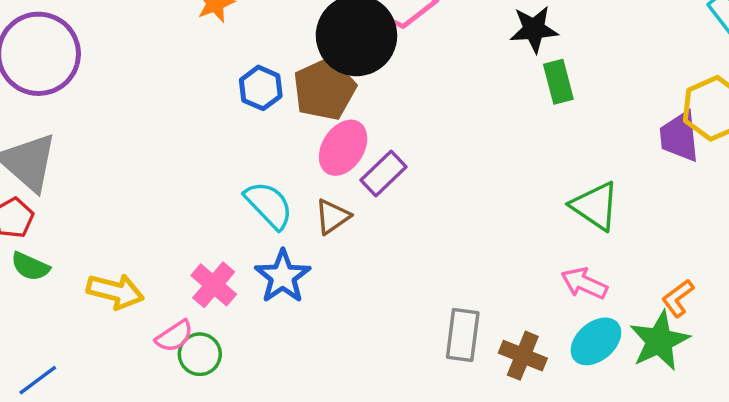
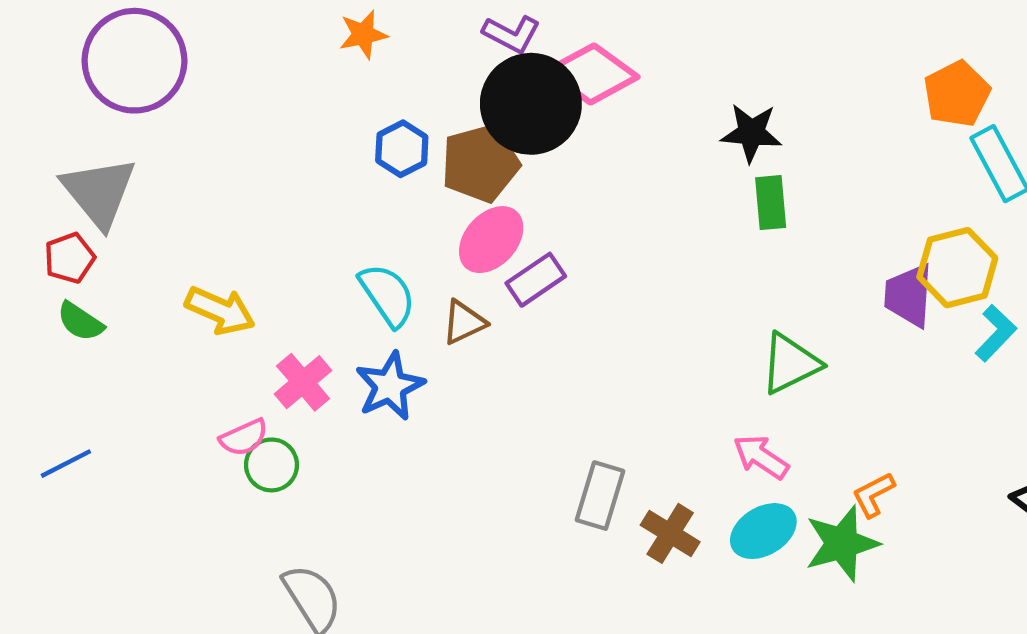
green triangle: (595, 206) -> (790, 364), turned 50
yellow arrow: (115, 291) -> (220, 310), moved

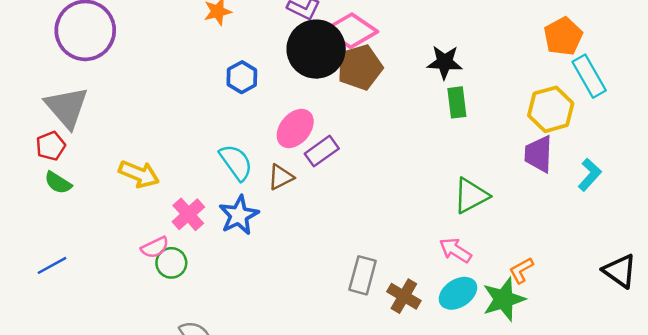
brown pentagon: (480, 163) -> (360, 67), moved
yellow hexagon: (957, 268) -> (551, 109), moved

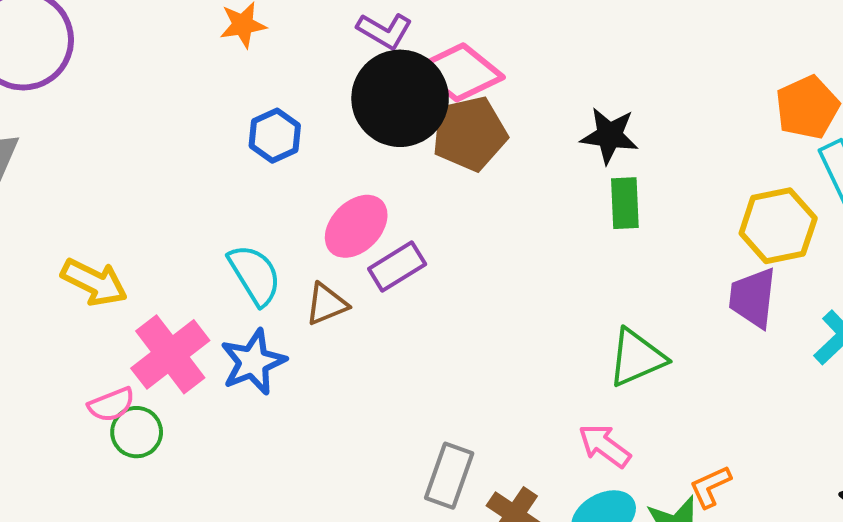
pink cross: (188, 214) -> (170, 354), size x1.4

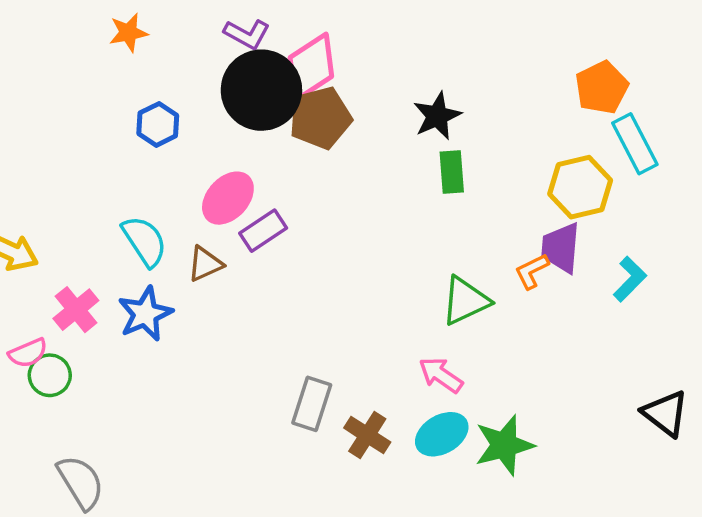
pink diamond: (460, 72) -> (311, 67), turned -70
black star: (609, 135) -> (437, 116), turned -30
pink cross: (170, 354) -> (76, 310), size x0.7
orange L-shape: (710, 487) -> (532, 271), moved

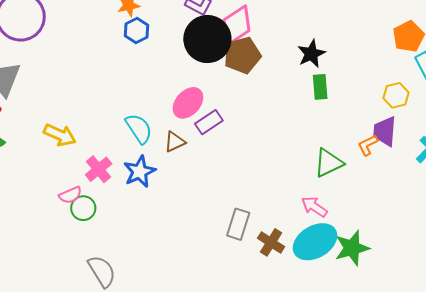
blue hexagon: (158, 124) -> (137, 31), moved
yellow hexagon: (580, 187) -> (396, 95), size x0.7
cyan ellipse: (442, 434) -> (315, 242), size x1.4

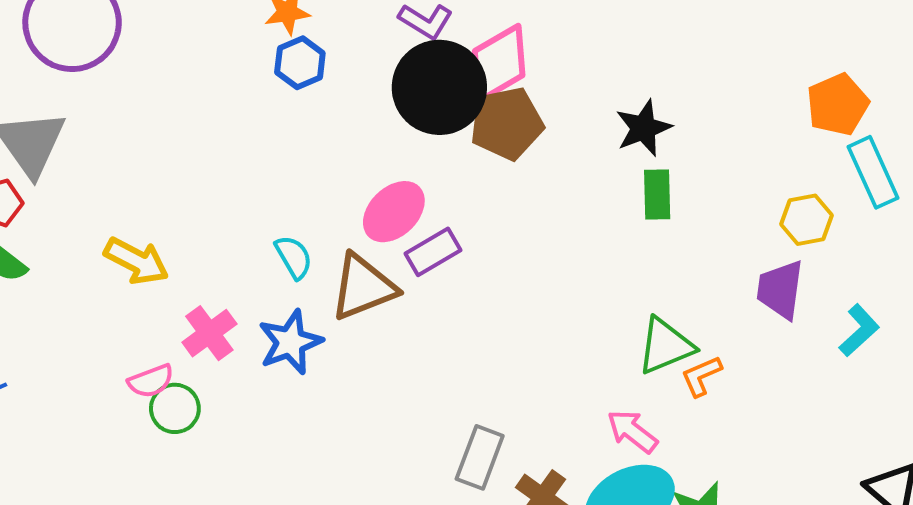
cyan semicircle: (139, 129) -> (294, 257), size x0.7
brown triangle: (175, 142) -> (363, 287), size x1.6
orange L-shape: (368, 145) -> (701, 376), moved

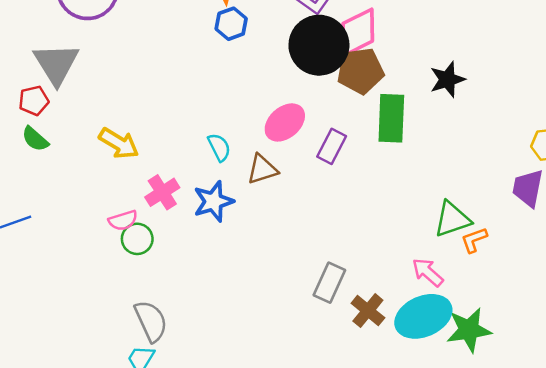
green rectangle: (657, 194) -> (391, 118), moved, size x1.5
purple rectangle: (433, 252) -> (332, 146), moved, turned -36
brown triangle: (363, 287) -> (262, 169), size x0.7

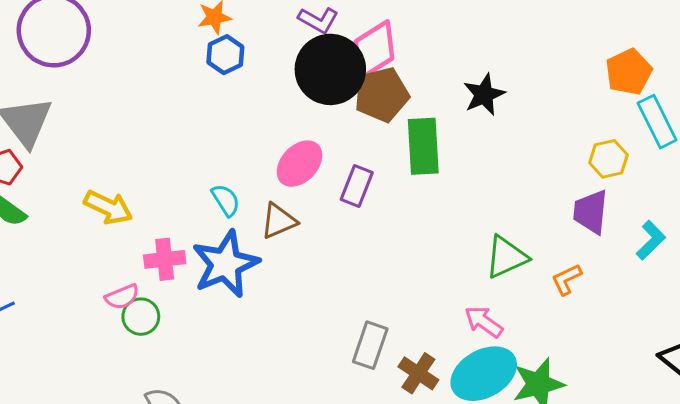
pink cross: (162, 192) -> (165, 259), turned 32
blue star: (213, 201) -> (225, 264), size x1.4
orange L-shape: (474, 240) -> (567, 279), moved

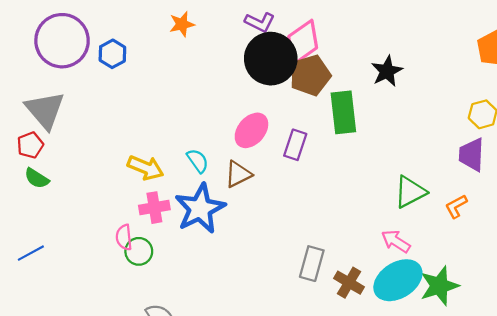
blue hexagon: (225, 55) -> (112, 54), moved
yellow arrow: (108, 207) -> (146, 168), moved
pink semicircle: (122, 297) -> (124, 237), turned 110

